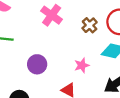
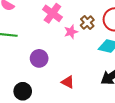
pink star: (82, 65) -> (71, 32), moved

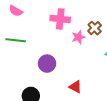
pink cross: (52, 13) -> (60, 19), turned -30

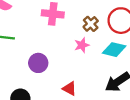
pink star: (78, 37) -> (82, 45), moved

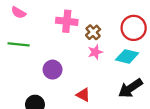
brown cross: (91, 24) -> (93, 32), moved

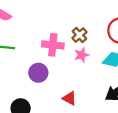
pink cross: (67, 21) -> (53, 45), moved

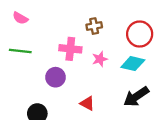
brown cross: (79, 35) -> (94, 26), moved, turned 32

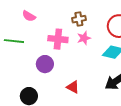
pink semicircle: (20, 18) -> (29, 16), moved
pink star: (100, 59) -> (84, 38), moved

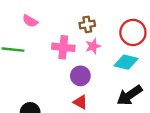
purple circle: (45, 64) -> (80, 76), moved

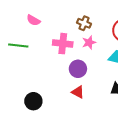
brown cross: (87, 24) -> (84, 23), turned 32

